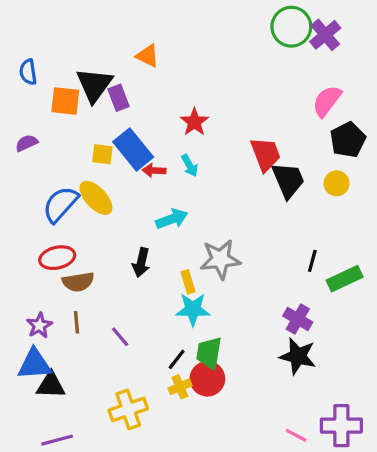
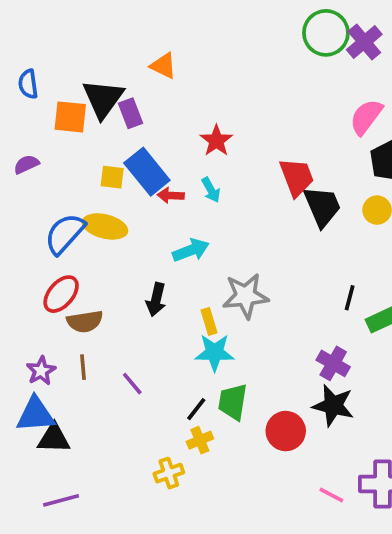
yellow ellipse: (96, 198) -> (105, 226), turned -33
red ellipse: (57, 258) -> (61, 294), turned -36
red circle: (207, 379) -> (286, 431), moved
yellow cross: (128, 409) -> (169, 473), moved, size x0.7

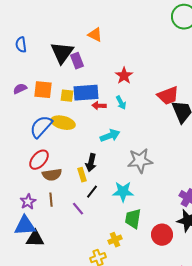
orange square: (70, 117) -> (43, 90), moved
blue rectangle: (147, 172) -> (86, 93), turned -55
red trapezoid: (297, 177) -> (168, 96), turned 90
yellow rectangle: (209, 321) -> (82, 175), moved
black line: (196, 409) -> (92, 192), moved

